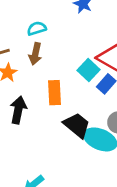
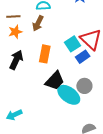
black trapezoid: (77, 125) -> (55, 81), turned 80

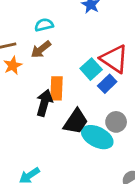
brown arrow: (38, 23) -> (41, 49), turned 35
black arrow: (16, 60) -> (44, 103), moved

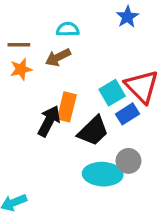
black trapezoid: (76, 122) -> (93, 131), moved
cyan ellipse: (97, 137) -> (103, 174), turned -36

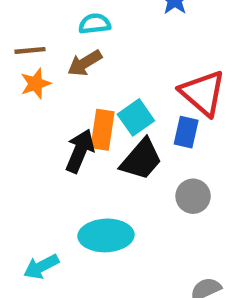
cyan square: (112, 93) -> (136, 117), moved
blue rectangle: (127, 114) -> (186, 132), turned -40
cyan ellipse: (103, 174) -> (106, 235), moved

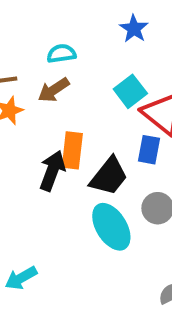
cyan square: (136, 117) -> (130, 91), moved
cyan ellipse: (106, 235) -> (111, 227), moved, turned 63

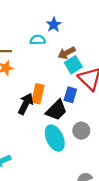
blue star: (134, 29) -> (54, 25), moved
brown arrow: (54, 90) -> (67, 53), moved
blue rectangle: (149, 150) -> (70, 95), moved

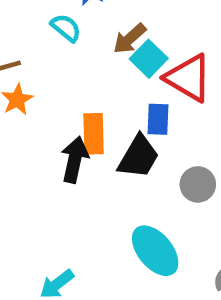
cyan semicircle: (38, 40) -> (66, 28), turned 56
cyan ellipse: (55, 138) -> (155, 251), moved

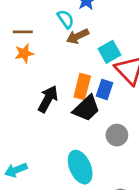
brown arrow: (130, 39) -> (77, 36), moved
orange rectangle: (94, 134) -> (82, 87), moved

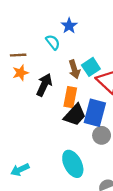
brown arrow: (77, 36) -> (74, 69), moved, turned -78
blue rectangle: (105, 89) -> (95, 113), moved, size x1.6
black arrow: (48, 99) -> (44, 85), moved

